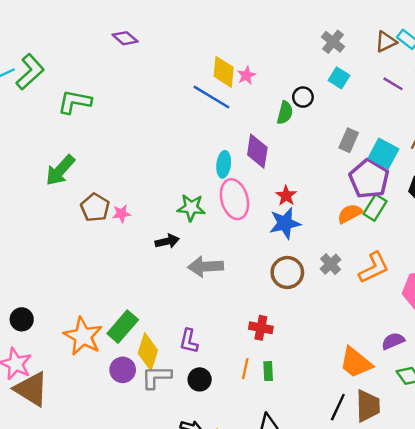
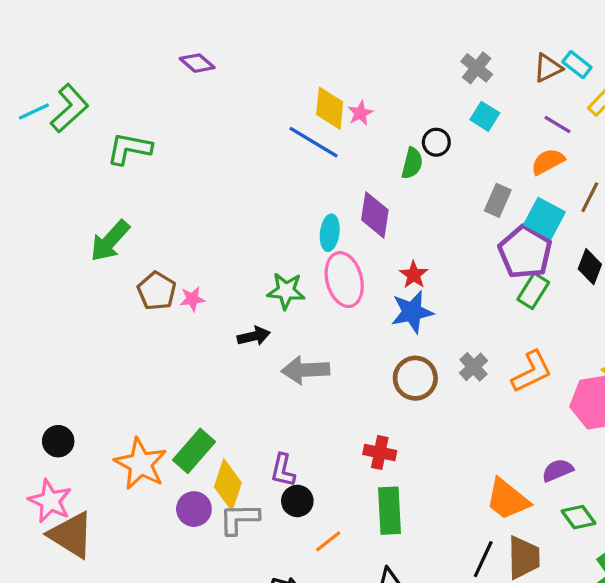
orange semicircle: (350, 214) -> (548, 162), moved
orange line: (245, 369) -> (328, 541), moved, turned 40
green rectangle: (268, 371) -> (389, 511), size x1.8
black circle: (200, 379) -> (297, 501), moved

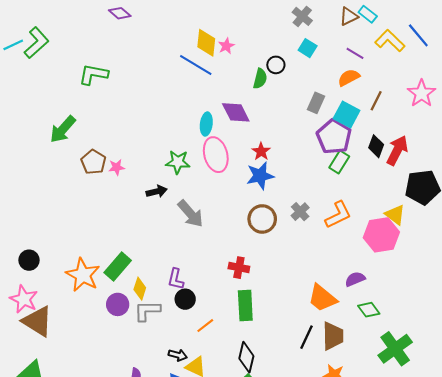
green L-shape: (129, 149) -> (93, 74), moved
purple diamond: (375, 215) -> (236, 112), turned -36
gray arrow: (305, 370) -> (190, 214), turned -128
yellow diamond: (228, 485) -> (140, 289), size x0.7

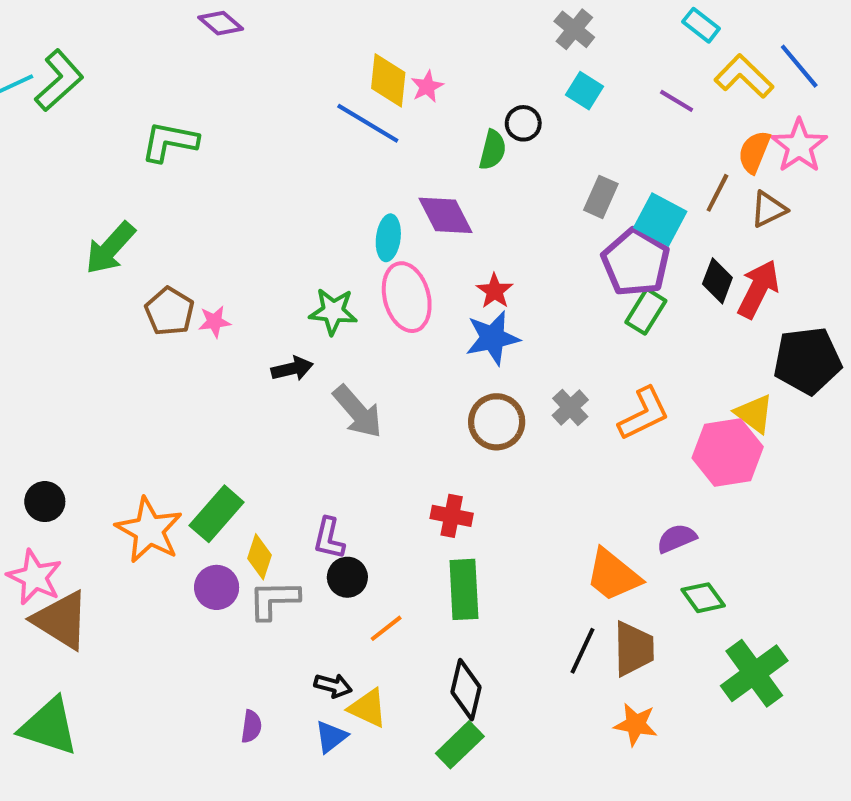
brown triangle: (349, 16) -> (769, 209), moved
orange semicircle: (349, 78) -> (754, 152), moved, turned -40
pink star: (422, 93) -> (799, 146), moved

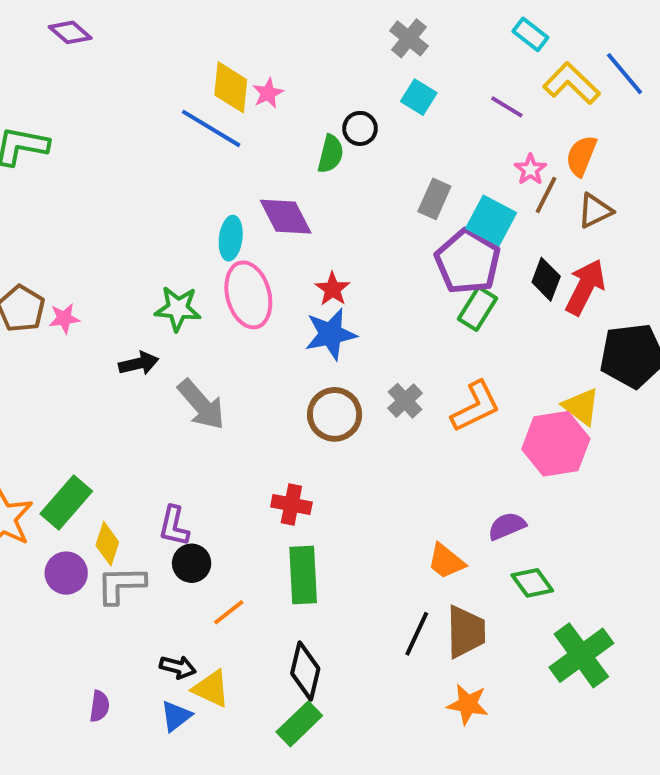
pink star: (799, 146) -> (530, 170), moved, size x0.6
orange trapezoid: (613, 575) -> (446, 561), size x0.7

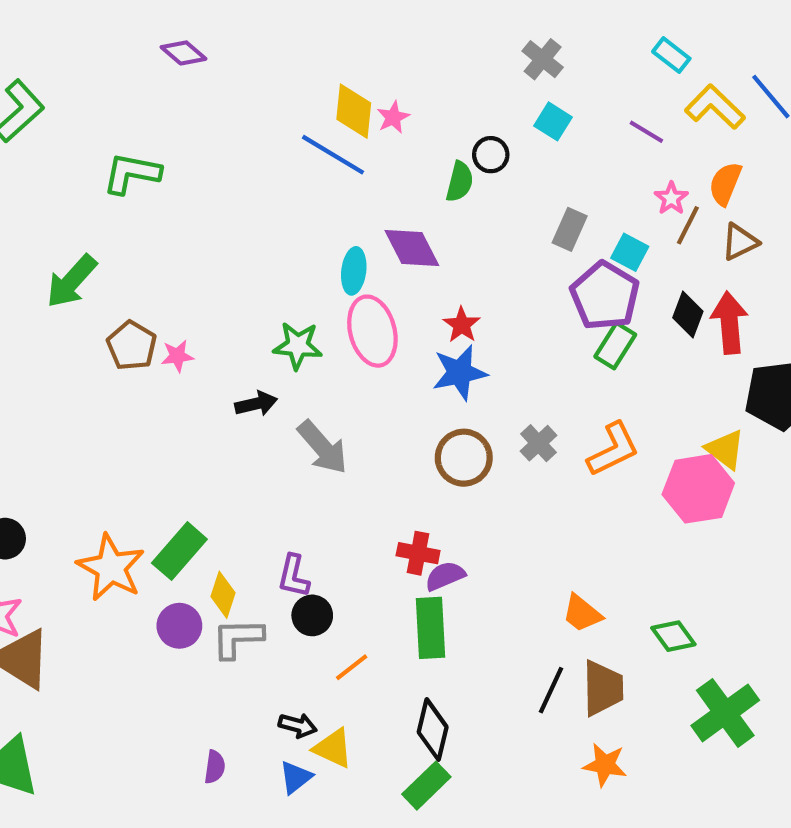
cyan square: (491, 220) -> (630, 252), size x0.7
red arrow: (585, 287) -> (729, 323), turned -32
purple semicircle: (507, 526) -> (445, 576), moved

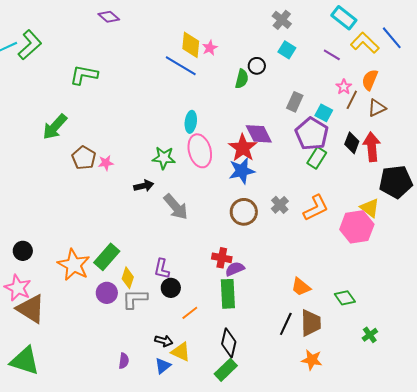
cyan rectangle: (671, 55) -> (344, 18), size x1.4
purple diamond: (412, 248) -> (259, 134), moved
red star: (462, 325) -> (243, 148), size x1.6
green cross: (725, 713) -> (370, 335), size x0.5

